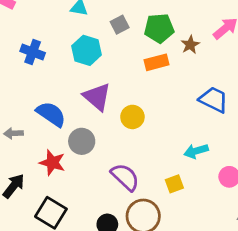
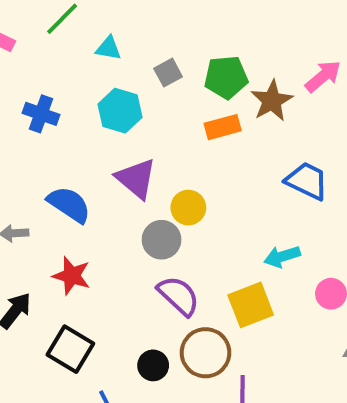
brown star: (190, 45) -> (272, 101), size x1.5
gray circle: (82, 141) -> (162, 240), moved
yellow square: (174, 184) -> (251, 305), size x1.6

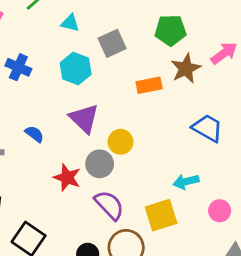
gray square: (168, 73) -> (112, 43), size x1.4
green pentagon: (226, 77) -> (171, 30), moved
blue semicircle: (69, 205) -> (34, 134), size x0.6
red star: (72, 276) -> (67, 178), moved

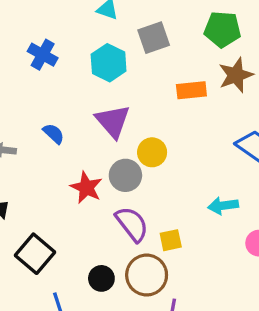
yellow square: (161, 215) -> (171, 240), moved, size x0.6

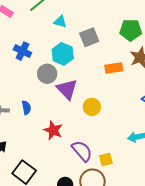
blue semicircle: (54, 134) -> (26, 108), moved, turned 40
gray circle: (125, 175) -> (47, 74), moved

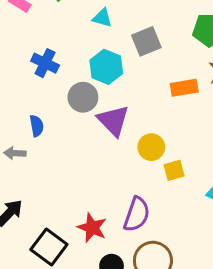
blue semicircle: (26, 108) -> (37, 126), moved
red star: (53, 130) -> (92, 228), moved
purple semicircle: (82, 151) -> (137, 214), turned 60
yellow square: (106, 160) -> (174, 170), moved

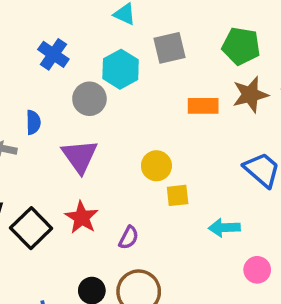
purple triangle: (113, 121) -> (80, 156), moved
purple semicircle: (137, 214) -> (129, 238), size x0.6
red star: (92, 228) -> (82, 217), moved
black square: (49, 247) -> (31, 228), moved

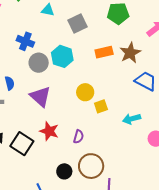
blue cross: (53, 54) -> (25, 41), moved
cyan hexagon: (121, 69) -> (62, 56), moved
brown star: (250, 95) -> (130, 53), moved

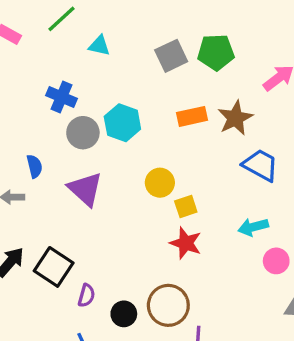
gray square: (78, 24) -> (171, 56), moved
cyan arrow: (132, 119) -> (253, 227), moved
red star: (49, 131) -> (186, 243), moved
purple semicircle: (78, 137) -> (86, 295), moved

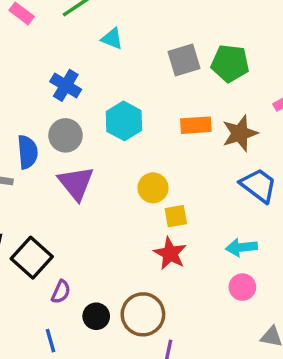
gray circle: (83, 133) -> (66, 135), moved
blue semicircle: (34, 166) -> (28, 152), size x1.4
pink circle: (276, 261) -> (242, 287), moved

